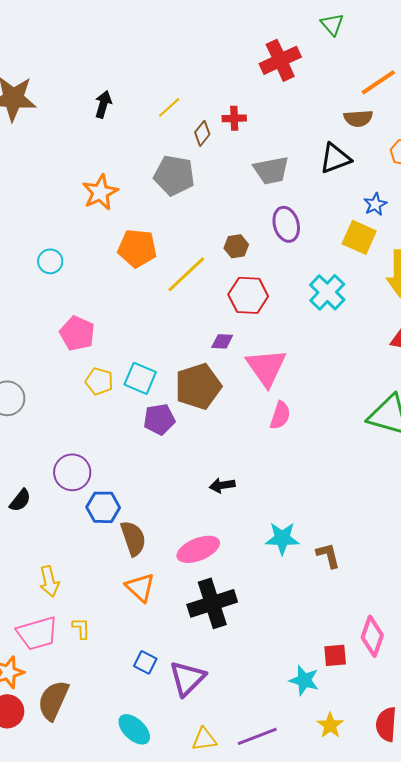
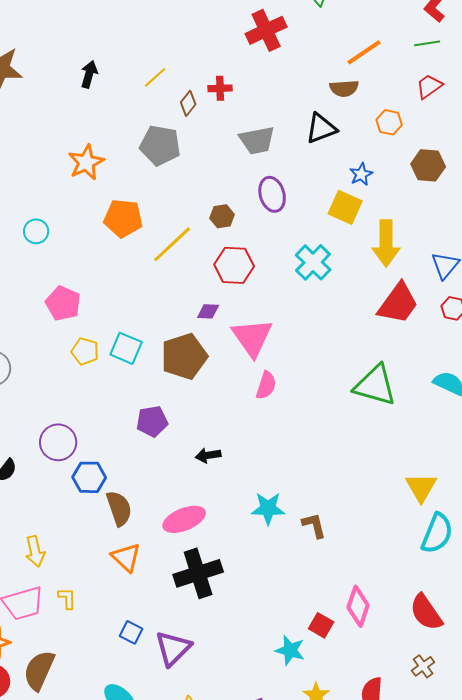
purple pentagon: (159, 419) -> (152, 421), moved
red square: (335, 655) -> (321, 625), turned 35

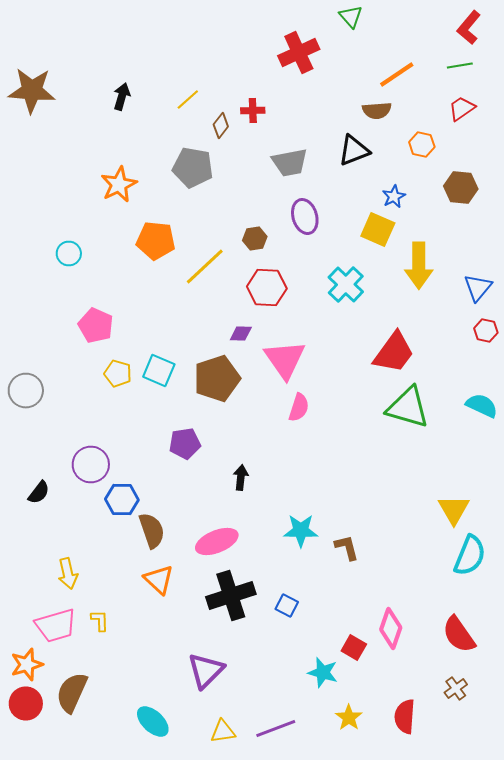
red trapezoid: (398, 303) -> (394, 352), moved
black arrow: (208, 455) -> (241, 478), turned 105
blue square: (131, 632) -> (287, 606), moved

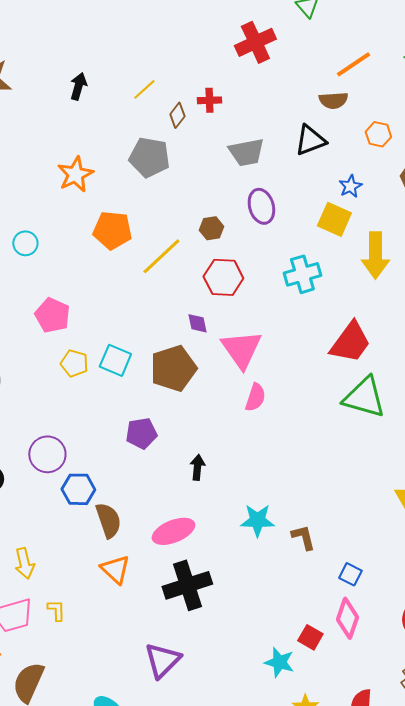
cyan cross: (346, 284) -> (302, 274), turned 30
purple diamond: (241, 334) -> (197, 323), turned 75
blue square: (287, 606) -> (350, 574), moved

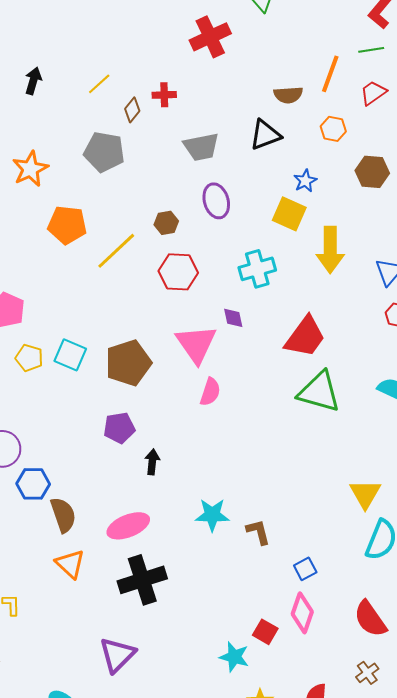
orange line: (353, 64) -> (330, 74), moved, turned -36
purple diamond: (197, 323) -> (233, 318), moved
purple pentagon: (141, 433) -> (119, 428), moved
blue square: (350, 574) -> (305, 569), turned 35

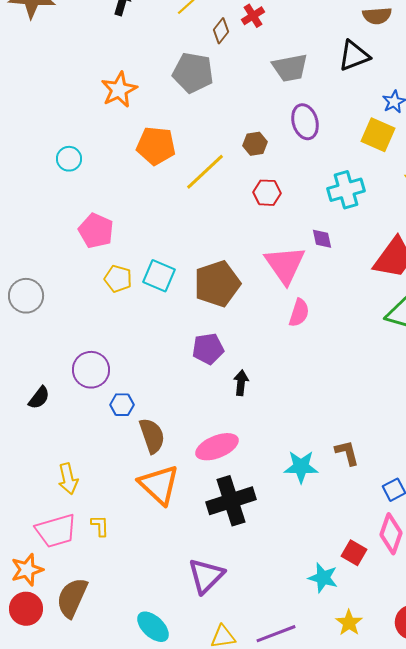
red cross: (164, 95) -> (253, 16), turned -30
red hexagon: (178, 272) -> (267, 193), size x0.7
blue hexagon: (33, 484) -> (122, 405), size x0.7
cyan star: (212, 515) -> (301, 467), moved
orange triangle: (70, 564) -> (159, 485), size x1.4

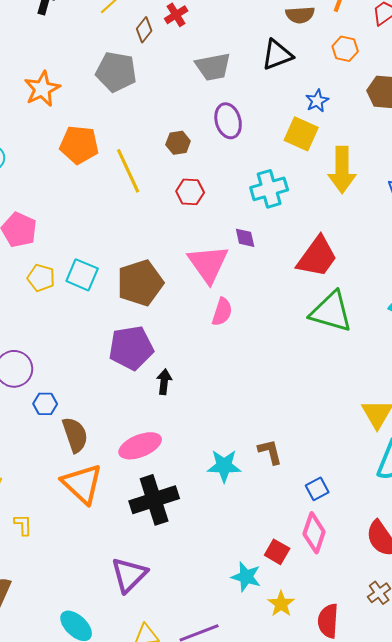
yellow line: (205, 172) -> (128, 171), turned -72
purple pentagon: (208, 349) -> (131, 348), size x1.4
yellow star: (349, 623) -> (281, 604), moved

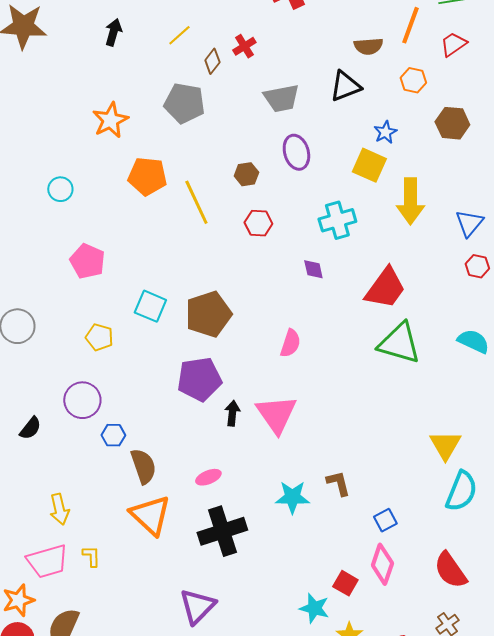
pink triangle: (208, 264) -> (276, 414), moved
yellow pentagon: (41, 278) -> (99, 337), moved
pink ellipse: (140, 446) -> (208, 477), size x0.6

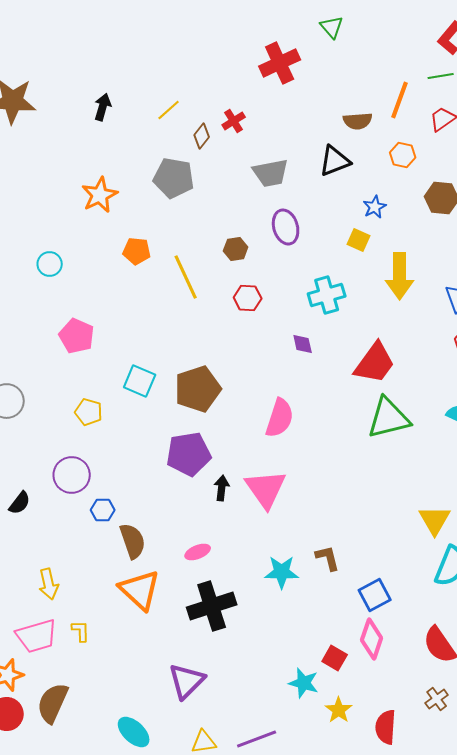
yellow square: (369, 165) -> (359, 240), size x0.7
orange pentagon: (147, 176) -> (137, 251), size x0.7
pink semicircle: (290, 343) -> (280, 418), size x1.4
green triangle: (399, 343) -> (389, 418), turned -30
blue square: (385, 520) -> (375, 595), size x1.4

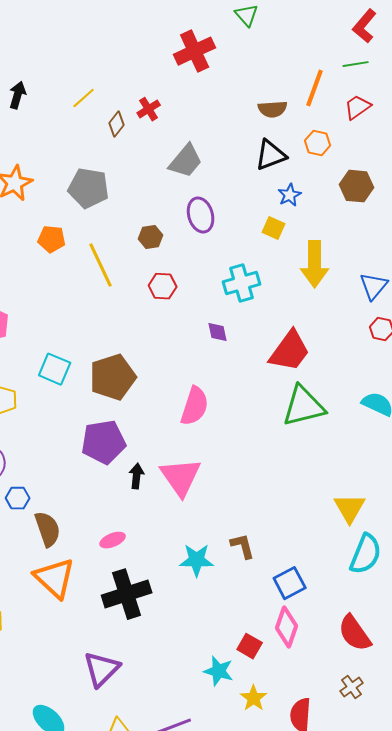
black triangle: (335, 161) -> (271, 155), moved
gray trapezoid: (271, 173) -> (186, 161), turned -39
gray pentagon: (174, 178) -> (89, 188), moved

